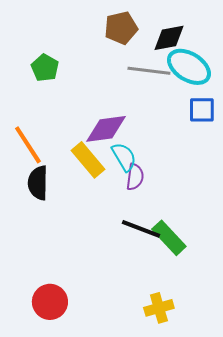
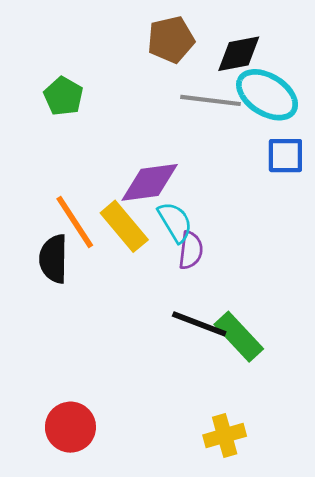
orange line: (28, 145) -> (75, 222), moved

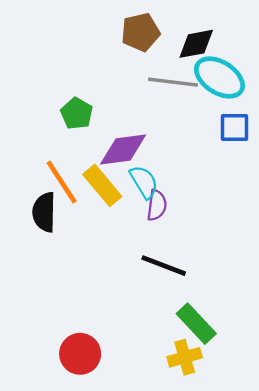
green pentagon: (63, 96) -> (77, 113), moved
green rectangle: (239, 337) -> (196, 324), moved
red circle: (70, 427) -> (80, 354), moved

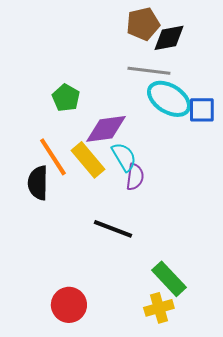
brown pentagon: (140, 32) -> (143, 24), moved
cyan ellipse: (219, 77) -> (169, 99), moved
black line: (164, 266) -> (113, 229), moved

